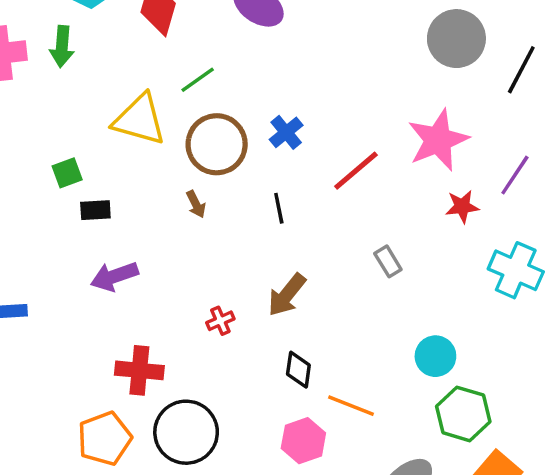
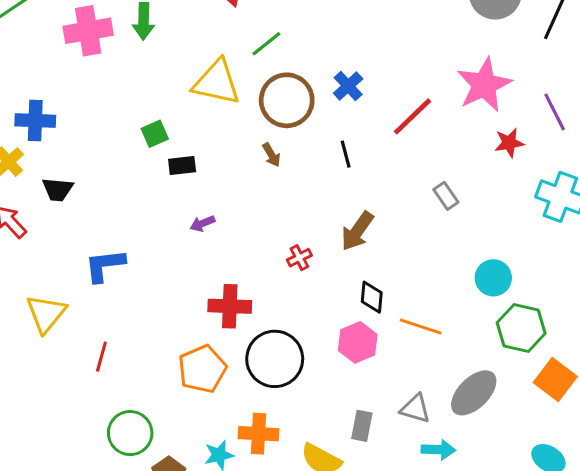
purple line: (515, 175) -> (555, 112), turned -57
purple arrow: (114, 276) -> (202, 224), size x0.6
pink hexagon: (303, 441) -> (358, 342), moved

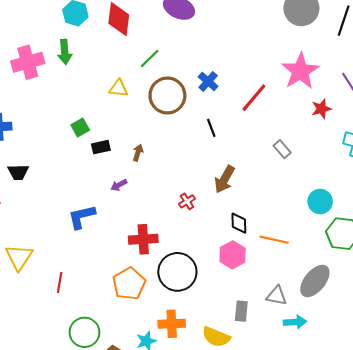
yellow triangle: (217, 82) -> (119, 88), size x0.6
brown arrow: (271, 155) -> (138, 153), moved, turned -126
blue L-shape: (105, 265) -> (82, 217), moved

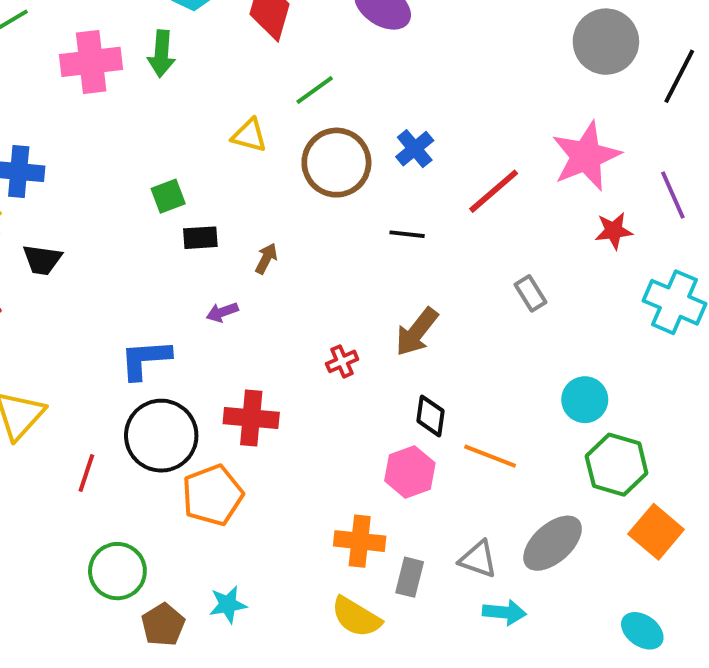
black line: (211, 128) -> (407, 234), turned -72
black circle: (177, 272) -> (161, 436), moved
orange cross: (172, 324) -> (360, 541), moved

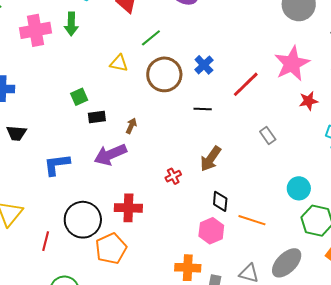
purple arrow: (222, 312) -> (110, 155), size x2.0
blue L-shape: (145, 359) -> (57, 165), moved

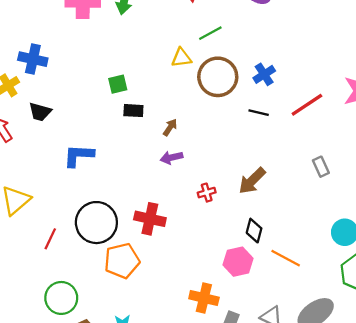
yellow triangle: (119, 63) -> (181, 58), moved, turned -30
black line: (203, 109) -> (259, 113), moved
purple arrow: (110, 155) -> (171, 158), moved, size x0.6

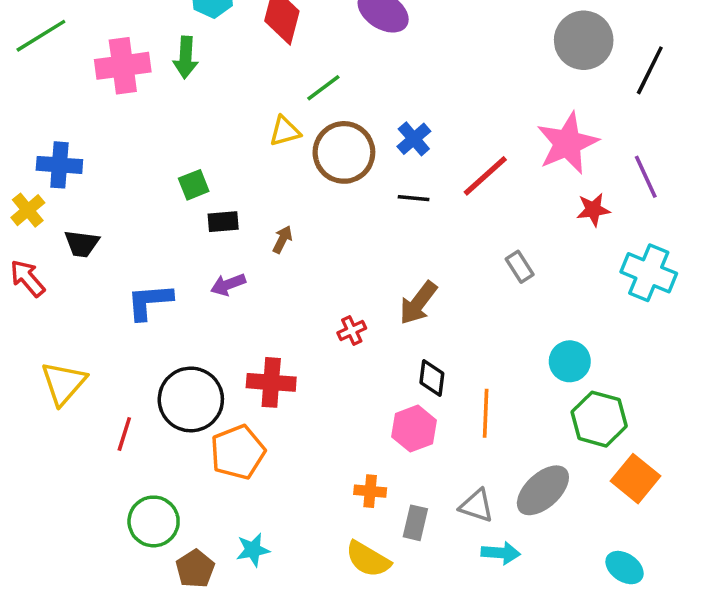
purple arrow: (171, 158) -> (228, 284), moved
orange line: (286, 258) -> (486, 413), turned 72
orange cross: (204, 298) -> (370, 491), size x0.7

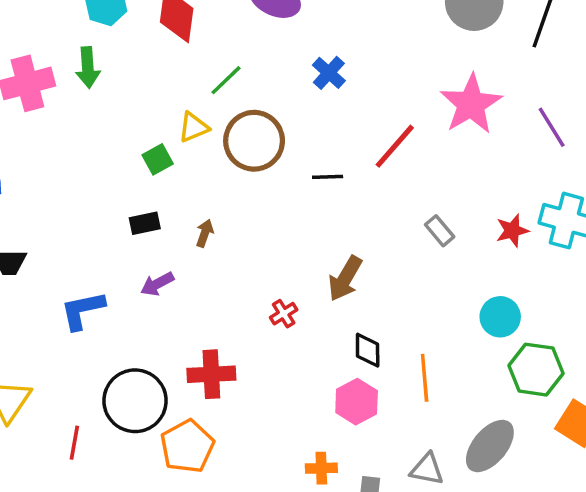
blue cross: (414, 139) -> (329, 73), moved
green square: (194, 185) -> (158, 159), moved
red star: (593, 210) -> (512, 231), moved

